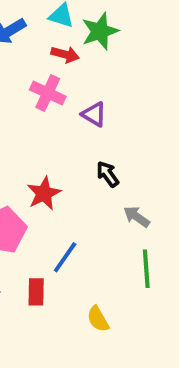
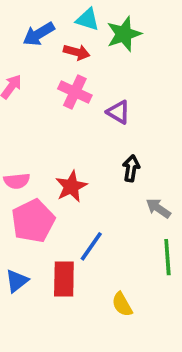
red arrow: (65, 54) -> (77, 52), moved
black arrow: (108, 174) -> (131, 168), turned 45
red rectangle: (36, 292) -> (64, 279), size x1.4

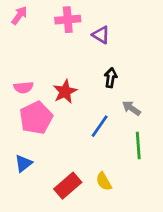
pink cross: (75, 92) -> (68, 20), turned -30
blue line: (91, 246) -> (100, 126), moved
red rectangle: (64, 279) -> (68, 186), moved, turned 48

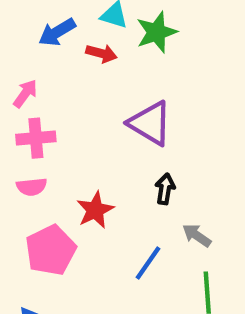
pink cross: (68, 20) -> (36, 138), moved
purple triangle: (101, 35) -> (150, 123), size x1.6
pink semicircle: (24, 87) -> (32, 187), moved

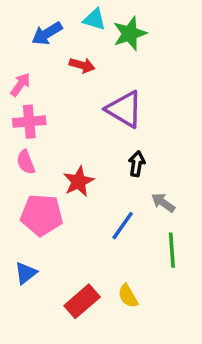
red arrow: (101, 53) -> (82, 65), moved
pink semicircle: (32, 187) -> (26, 162), turned 75
pink pentagon: (51, 250) -> (42, 215), turned 30

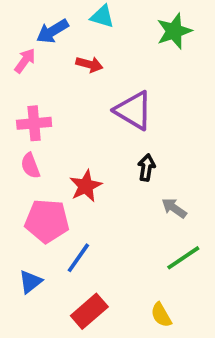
green star: (130, 33) -> (174, 31), moved
pink arrow: (20, 85) -> (25, 61), moved
blue line: (123, 226) -> (78, 258), moved
green line: (172, 250) -> (183, 258), turned 60
yellow semicircle: (128, 296) -> (161, 315), moved

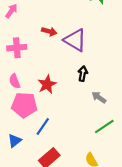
red arrow: (89, 64) -> (49, 31), moved
pink semicircle: (30, 166) -> (15, 81), moved

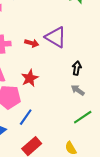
red arrow: (49, 31) -> (32, 43), moved
black arrow: (83, 74) -> (77, 68), moved

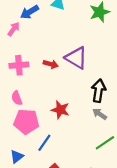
black arrow: (77, 68) -> (99, 91), size x1.5
red star: (30, 78) -> (60, 110), moved, turned -30

